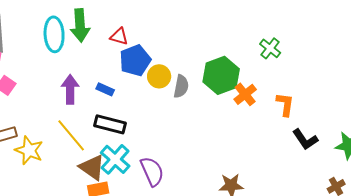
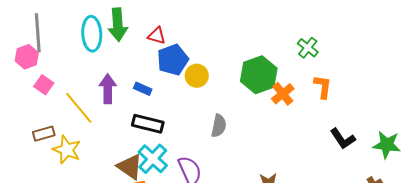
gray semicircle: (181, 86) -> (219, 126), moved
orange L-shape: (285, 104) -> (323, 87), moved
yellow line: (71, 135) -> (79, 108), moved

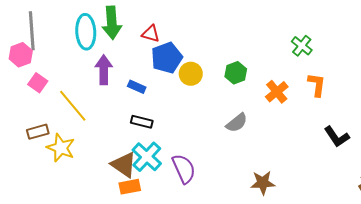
green hexagon: (259, 75) -> (236, 73), moved, size x0.6
purple arrow: (108, 89) -> (104, 70), moved
black rectangle: (148, 124) -> (142, 122), size x0.7
gray semicircle: (219, 126) -> (237, 123), moved, turned 40

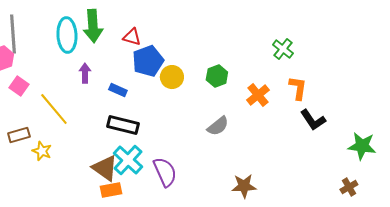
purple arrow: (104, 70) -> (85, 73), size x0.7
black rectangle: (142, 122) -> (123, 125), size x1.4
black L-shape: (337, 137) -> (313, 120), moved
yellow star: (61, 148) -> (42, 151), size x0.7

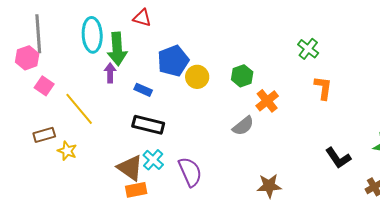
green arrow: (93, 26) -> (117, 49), moved
red triangle: (132, 37) -> (142, 18), moved
orange cross: (258, 95) -> (267, 101), moved
black L-shape: (313, 120) -> (338, 158), moved
cyan cross: (128, 160) -> (153, 160), size x0.7

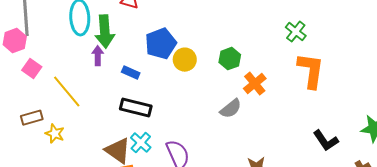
orange L-shape: (323, 88) -> (311, 71), size x1.5

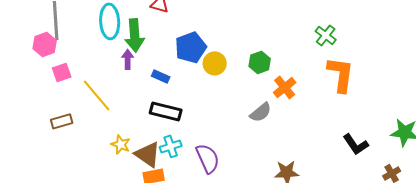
pink square: (32, 69) -> (62, 72), turned 36
yellow star: (55, 134) -> (121, 144), moved
cyan cross: (141, 143) -> (171, 146), turned 30

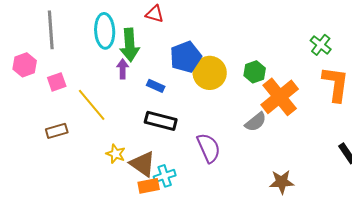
pink hexagon: (45, 44) -> (25, 65), moved
yellow circle: (215, 63) -> (210, 73), size x1.4
orange cross: (285, 87) -> (280, 97), size x1.6
cyan cross: (171, 146) -> (165, 176), moved
purple semicircle: (208, 158) -> (209, 148), moved

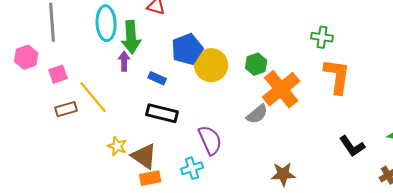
green cross: (321, 45) -> (322, 37), turned -30
brown rectangle: (57, 131) -> (66, 109), moved
cyan cross: (165, 176) -> (192, 168), moved

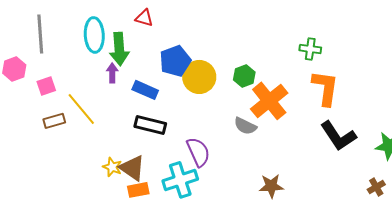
blue rectangle: (157, 78) -> (145, 90), size x1.4
gray semicircle: (257, 114) -> (245, 126), turned 65
yellow star: (117, 146) -> (112, 167), moved
black L-shape: (352, 146) -> (338, 136), moved, size x1.4
cyan cross: (192, 168) -> (180, 180), size x1.6

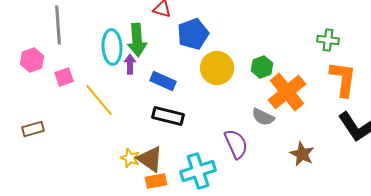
cyan ellipse: (94, 35) -> (112, 47), moved
blue pentagon: (175, 61) -> (193, 34), moved
brown rectangle: (54, 121) -> (33, 129), moved
purple semicircle: (198, 152) -> (236, 144), moved
brown star: (271, 186) -> (302, 154), moved, turned 30

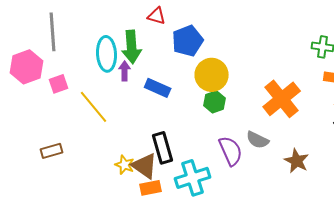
pink hexagon: (32, 60) -> (27, 67), size x1.4
green hexagon: (262, 67) -> (215, 102), moved
black rectangle: (168, 116) -> (163, 148), moved, turned 60
gray semicircle: (263, 117) -> (258, 140), moved
brown rectangle: (33, 129) -> (52, 151), moved

